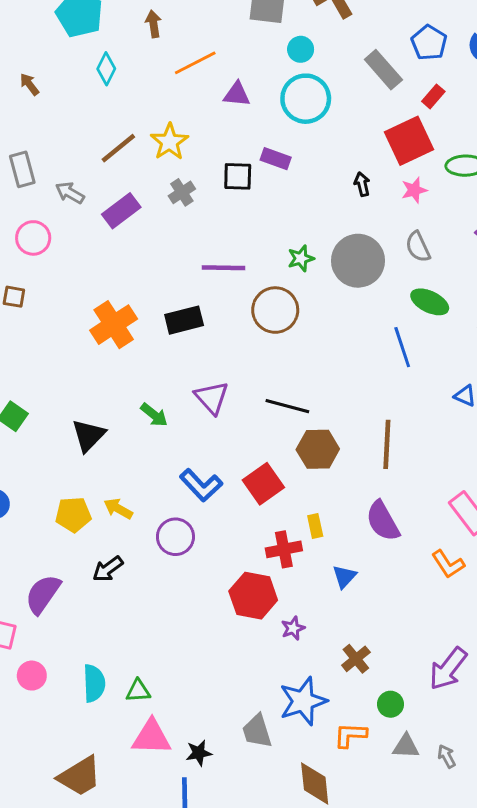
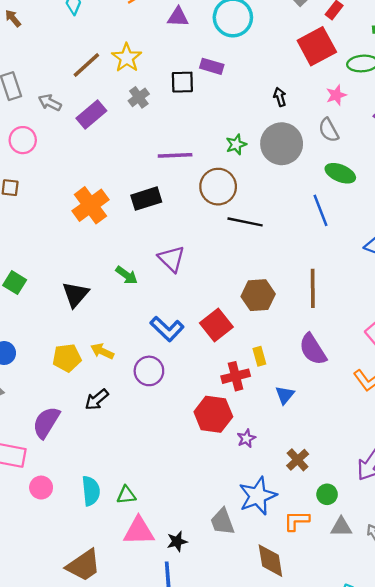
black arrow: (362, 184) -> (280, 97), moved
pink star: (414, 190) -> (336, 95), moved
black line: (287, 406) -> (245, 222), moved

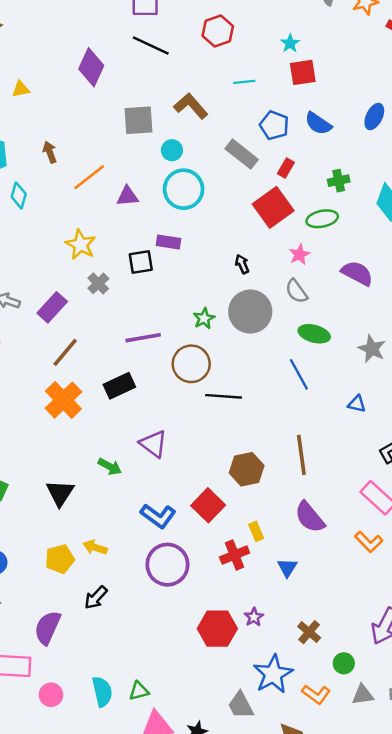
brown line: (86, 65) -> (65, 352), moved
purple circle: (149, 371) -> (167, 565), moved, size x1.4
red hexagon: (213, 414) -> (217, 629), moved
orange L-shape: (297, 521) -> (316, 694), turned -136

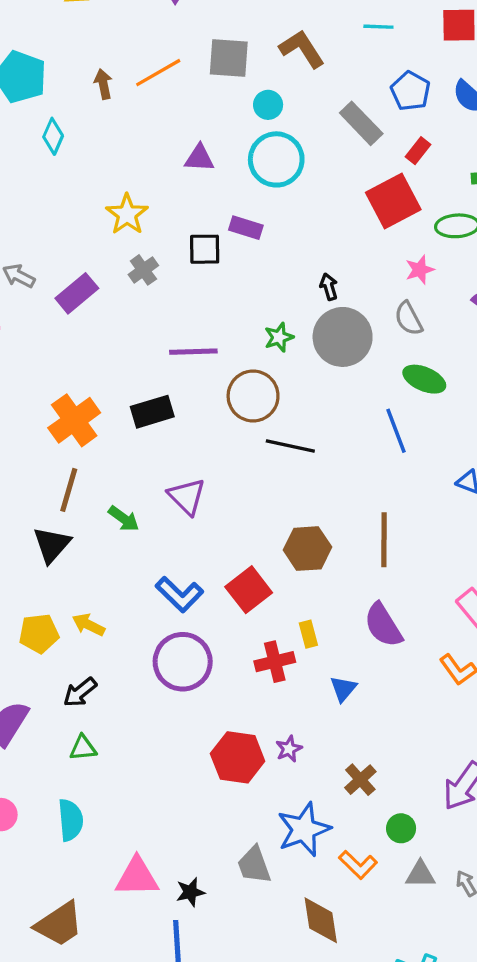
orange line: (89, 177) -> (158, 73), moved
black arrow: (242, 264) -> (329, 287), moved
brown line: (65, 352) -> (69, 490), moved, turned -32
green triangle: (139, 691) -> (83, 748), moved

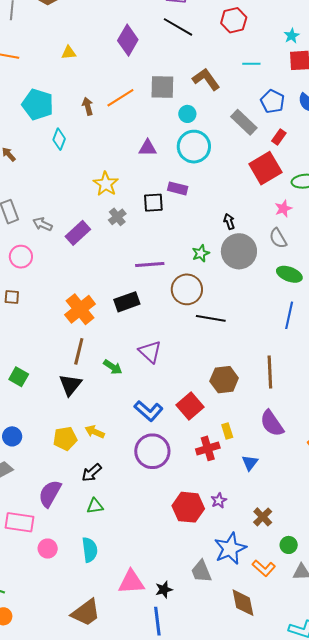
blue line: (396, 431) -> (289, 315), moved, turned 36

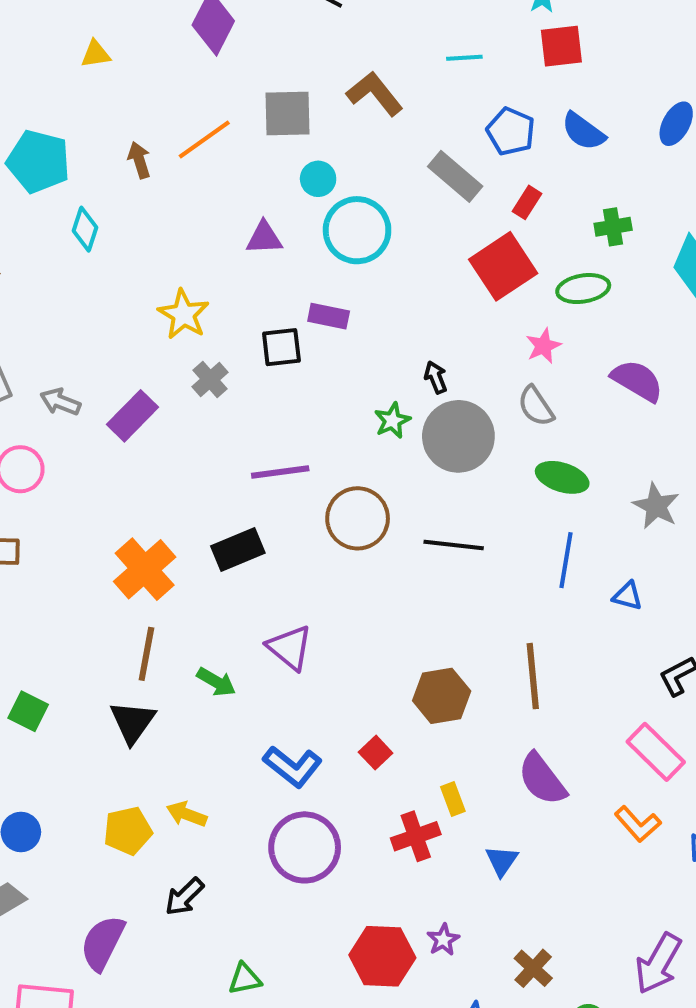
cyan circle: (187, 114) -> (318, 179), moved
green star: (201, 253) -> (392, 421), moved
black line: (211, 318) -> (454, 545), moved
red square: (190, 406) -> (376, 753), size x0.6
green triangle: (95, 506) -> (245, 979), moved

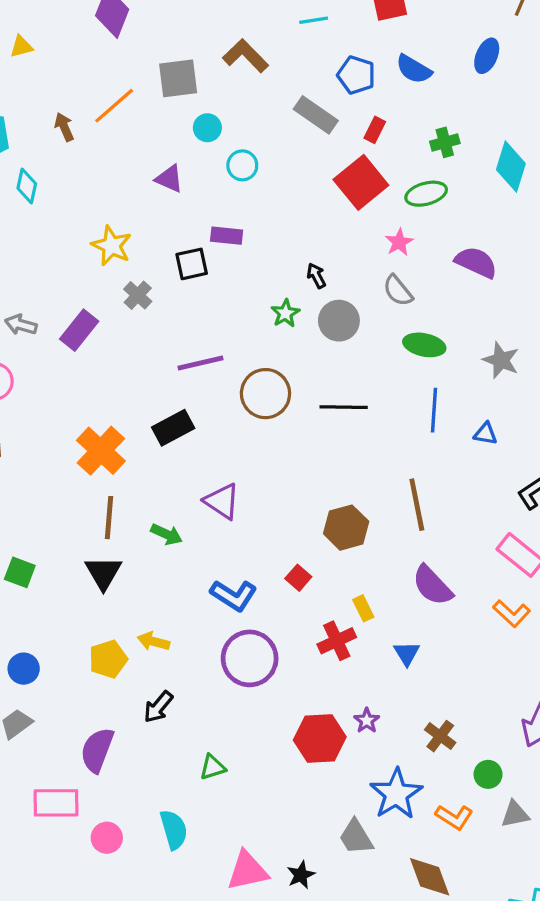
cyan circle: (357, 230) -> (242, 165), size x0.6
purple triangle: (264, 238) -> (169, 179), turned 32
gray circle: (458, 436) -> (339, 321), size x0.7

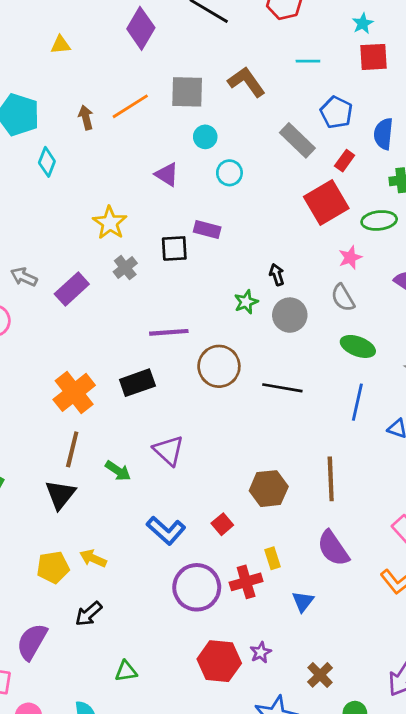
blue semicircle: (414, 69) -> (383, 134), moved, turned 56
purple circle: (250, 658) -> (197, 587), moved

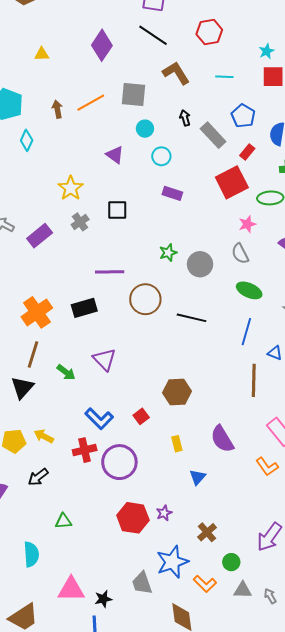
brown L-shape: (246, 82) -> (176, 73), moved
purple rectangle: (207, 229) -> (172, 193), moved
black arrow: (277, 275) -> (185, 118), moved
brown line: (331, 479) -> (254, 380), moved
red cross: (246, 582) -> (85, 450), moved

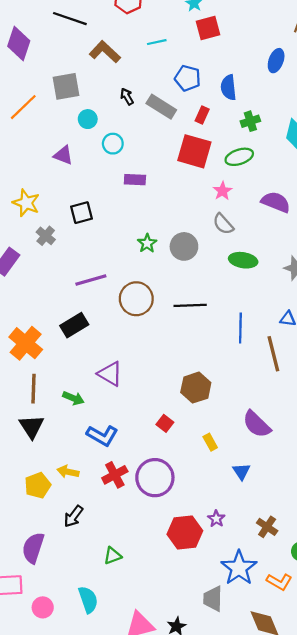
red square: (232, 182) -> (194, 151), turned -32
blue line: (246, 332) -> (240, 328), moved
blue L-shape: (99, 419) -> (102, 435), moved
gray trapezoid: (142, 583) -> (213, 599), turned 35

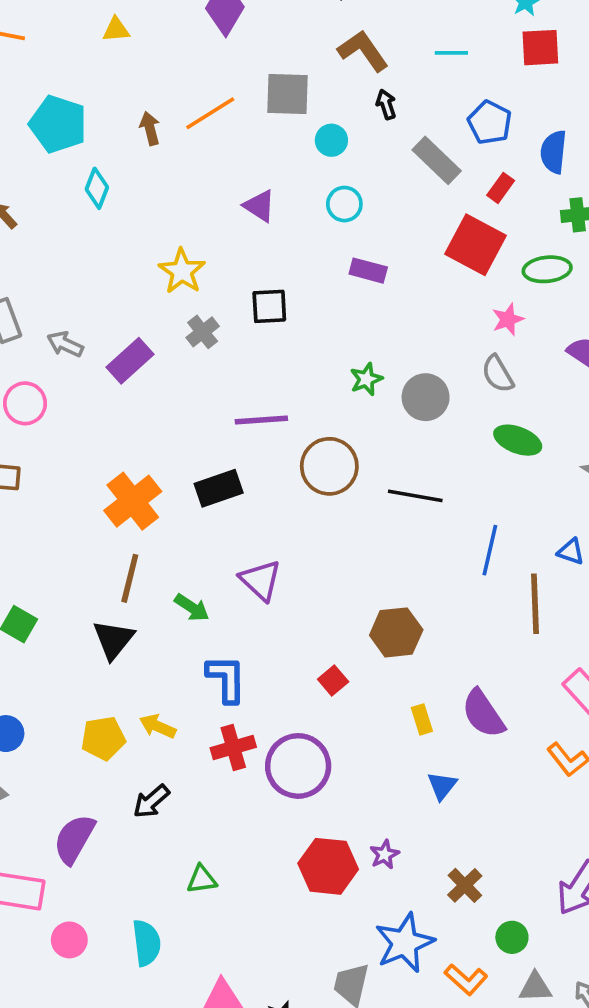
black arrow: (127, 97) -> (386, 104), moved
cyan circle: (88, 119) -> (331, 140), moved
blue L-shape: (102, 435) -> (226, 679), turned -132
yellow rectangle: (210, 442) -> (422, 719), moved

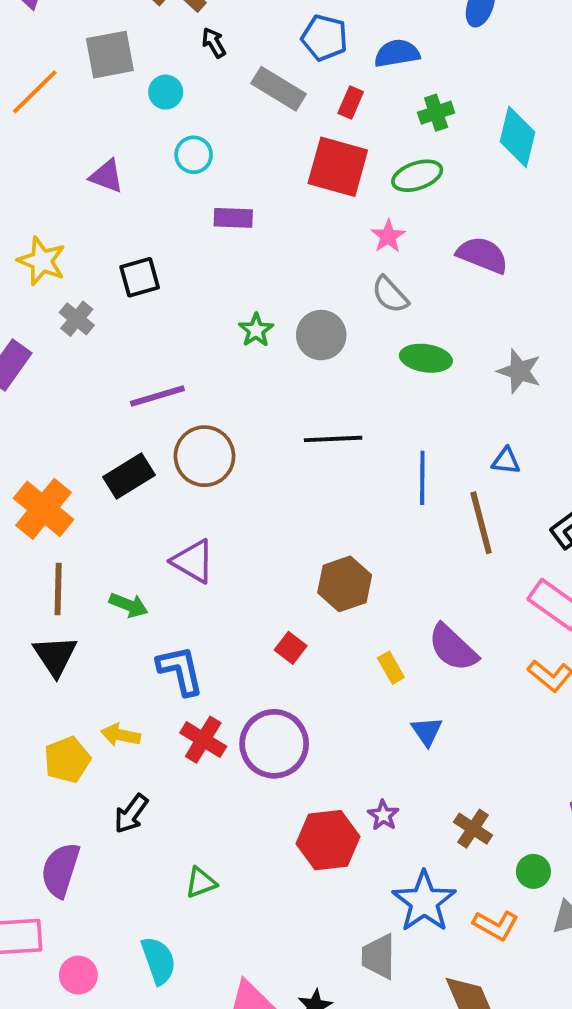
blue semicircle: (553, 152) -> (397, 53), turned 87
brown circle: (329, 466) -> (204, 456), moved
red cross: (233, 748) -> (203, 740), turned -30

